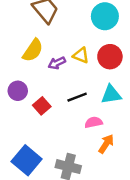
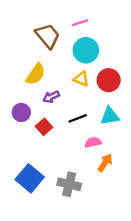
cyan circle: (105, 16) -> (86, 50), moved
purple arrow: (57, 63) -> (51, 97), moved

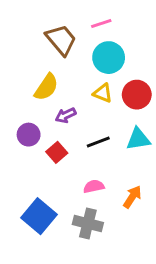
pink semicircle: (93, 142) -> (94, 186), moved

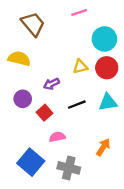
brown trapezoid: (61, 40) -> (33, 24), moved
cyan circle: (109, 58) -> (104, 39), moved
yellow semicircle: (46, 87) -> (19, 59), moved, turned -110
yellow triangle: (103, 93) -> (80, 67), turned -35
pink semicircle: (94, 186) -> (57, 137), moved

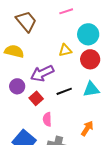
yellow triangle: (80, 67) -> (65, 50), moved
purple arrow: (51, 84) -> (42, 73), size x1.6
pink semicircle: (57, 137) -> (47, 119), turned -80

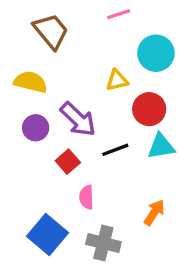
red circle: (90, 59) -> (149, 109), moved
purple arrow: (42, 73) -> (78, 119), turned -110
purple circle: (17, 86) -> (36, 128), moved

